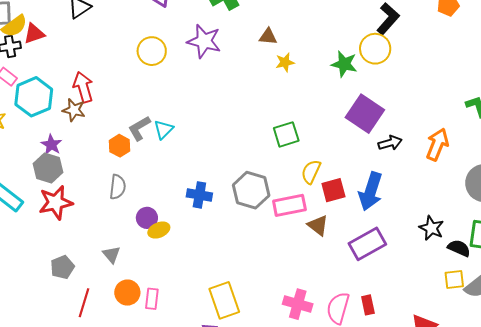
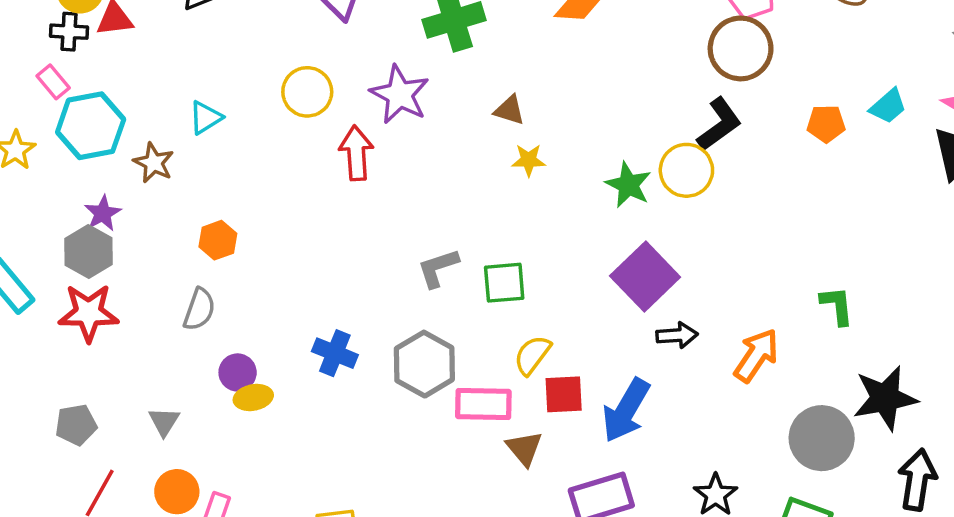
red arrow: (83, 87) -> (356, 153), moved
gray L-shape: (139, 128) -> (438, 268), moved
cyan triangle: (164, 129) -> (206, 118), moved

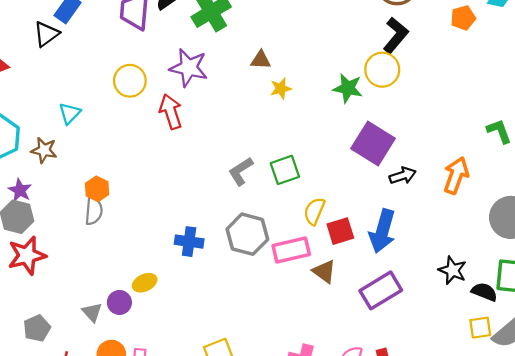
gray semicircle: (199, 309) -> (94, 211), moved
purple circle: (238, 372) -> (119, 302), moved

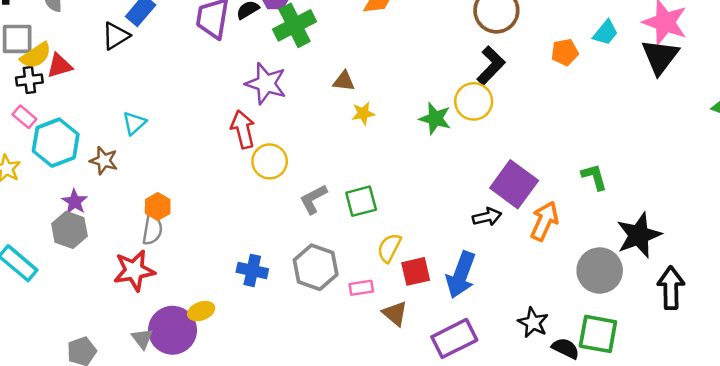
yellow circle: (130, 81) -> (270, 161), moved
purple square: (373, 143) -> (514, 184), moved
pink rectangle: (291, 250) -> (361, 288), size x0.6
red star: (27, 255) -> (134, 271), moved
purple circle: (119, 302) -> (173, 330), size x1.8

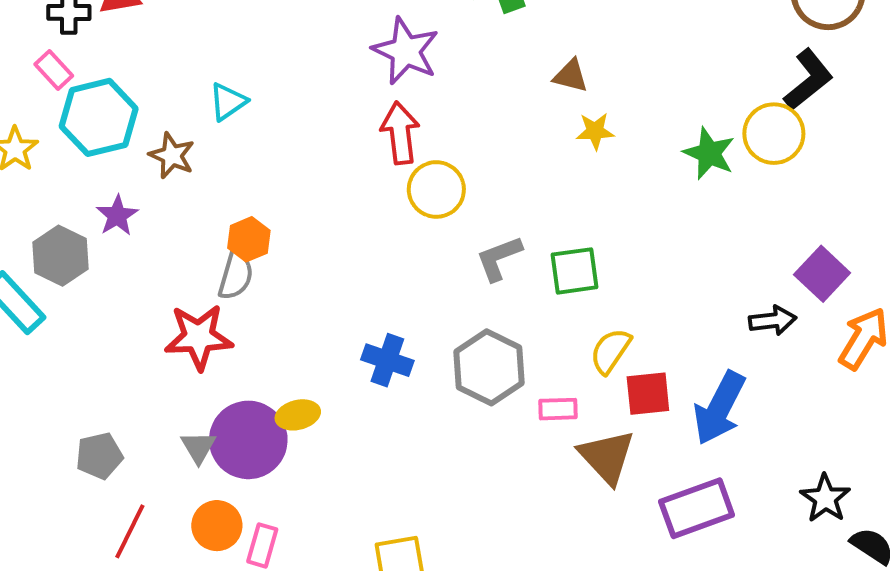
purple star: (266, 84) -> (406, 51), moved
purple square: (514, 184) -> (822, 274), size x0.7
gray hexagon: (69, 230) -> (60, 256), moved
brown triangle: (395, 314) -> (607, 457), size x1.4

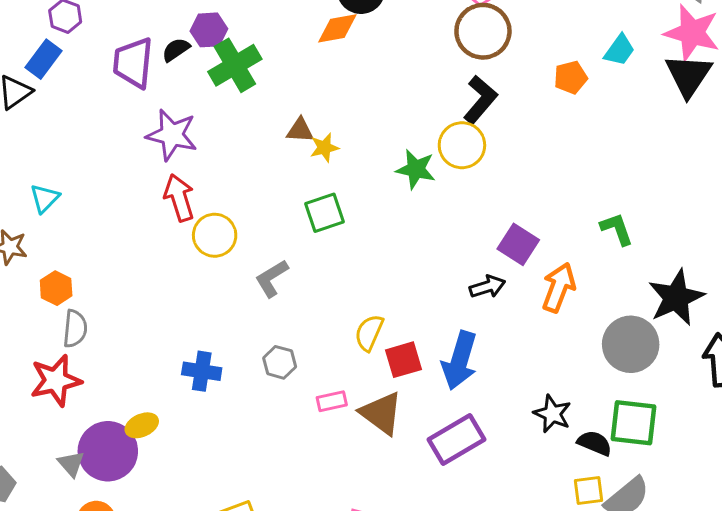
yellow star: (595, 131) -> (324, 148), moved
orange hexagon: (249, 239) -> (56, 288), moved
green square: (574, 271) -> (325, 213), moved
gray hexagon: (489, 367) -> (280, 362), size x0.6
pink rectangle: (558, 409) -> (332, 401), moved

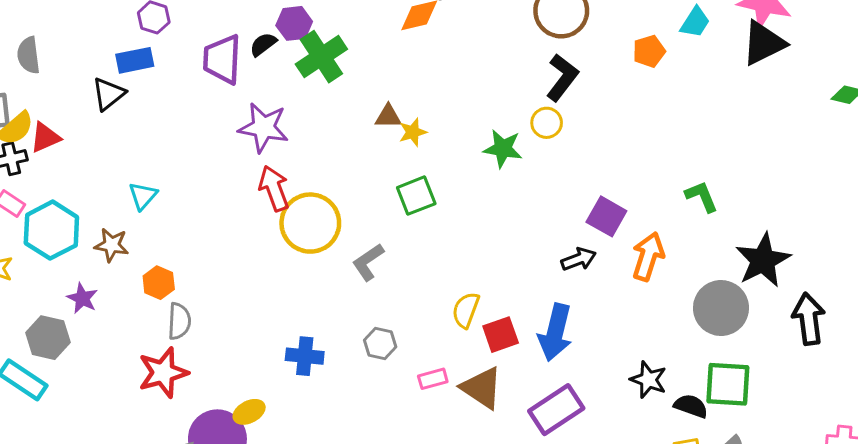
blue rectangle: (44, 59) -> (135, 60), turned 45
black triangle: (688, 75) -> (764, 43), turned 33
yellow circle: (462, 145) -> (547, 123), size x0.7
yellow circle: (215, 235) -> (310, 223), size x1.4

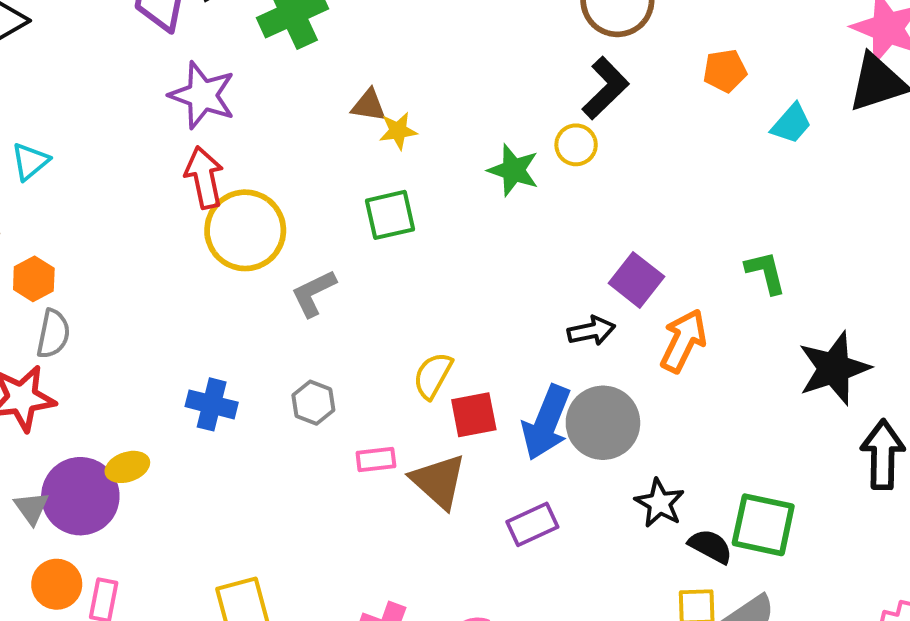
cyan trapezoid: (695, 22) -> (791, 124), moved
gray circle: (721, 308) -> (603, 423), moved
purple rectangle: (556, 410) -> (532, 524), size x0.7

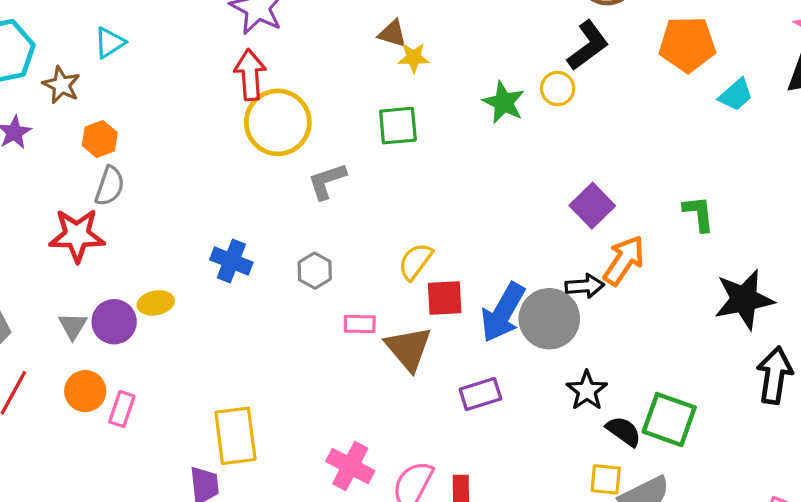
orange pentagon: (725, 71) -> (687, 44), size x1.6
black arrow: (591, 331) -> (585, 286), moved
purple circle: (80, 496) -> (114, 322), size x0.7

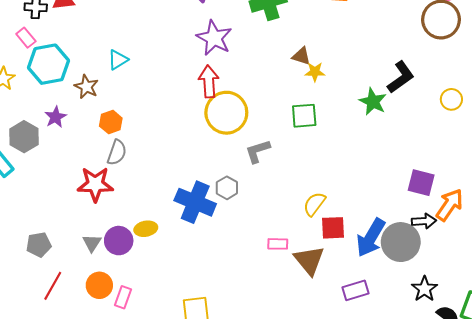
black L-shape: (588, 45) -> (401, 77), moved
yellow circle: (558, 89) -> (451, 99), moved
purple square: (592, 206) -> (421, 183), moved, turned -32
blue cross: (231, 261) -> (195, 202), size x1.5
gray hexagon: (315, 271) -> (227, 188), moved

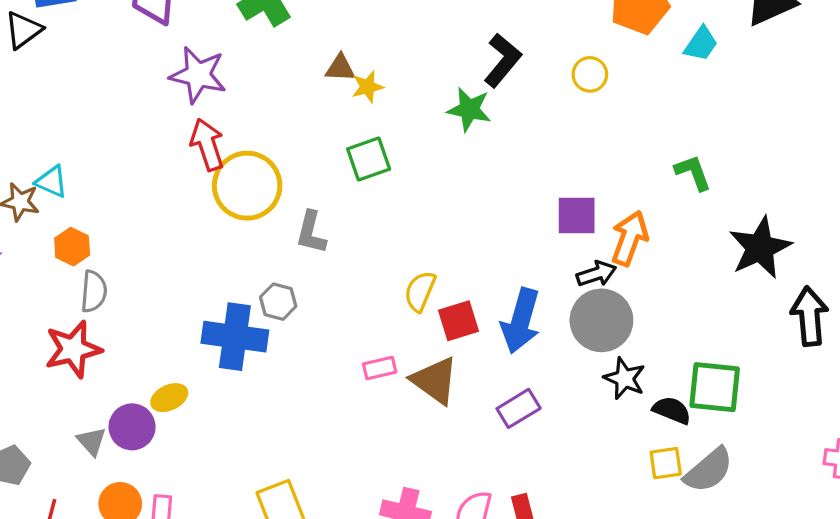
cyan triangle: (118, 60) -> (52, 182), moved, turned -50
gray L-shape: (258, 151) -> (311, 233), turned -44
gray circle: (401, 242) -> (601, 320), moved

